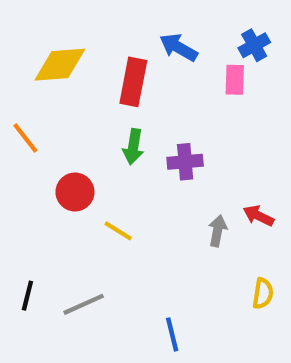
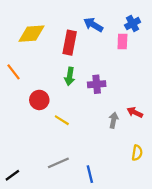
black line: (27, 296) -> (12, 175), moved, turned 40
gray line: (84, 304) -> (58, 163), moved

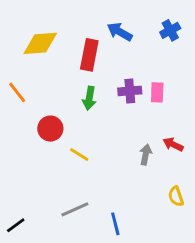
pink rectangle: (122, 42) -> (157, 92), moved
purple cross: (97, 84) -> (130, 91), moved
yellow semicircle: (137, 153) -> (176, 196), turned 152

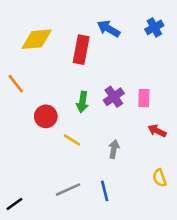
purple cross: (130, 91) -> (114, 97), moved, turned -30
pink rectangle: (157, 92) -> (144, 98), moved
green arrow: (89, 98) -> (82, 102), moved
gray arrow: (146, 155) -> (114, 149), moved
blue line: (115, 224) -> (105, 191), moved

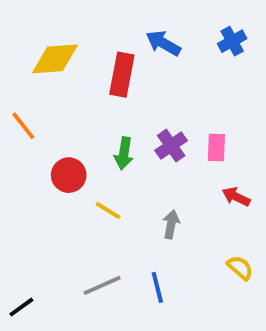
yellow semicircle: (160, 178) -> (240, 268), turned 150

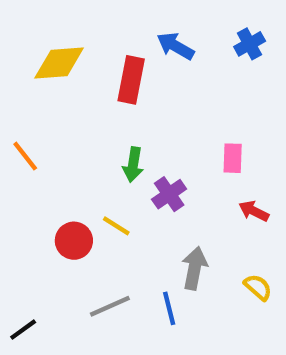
orange line: (23, 126) -> (25, 156), moved
purple cross: (171, 146) -> (169, 194), moved
red circle: (69, 175) -> (74, 241), moved
gray arrow: (171, 224) -> (194, 268), moved, size x1.4

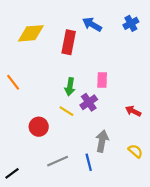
pink rectangle: (233, 158) -> (102, 80), moved
yellow line: (116, 226) -> (66, 111), moved

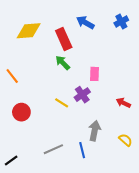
red rectangle: (69, 42) -> (64, 39), turned -35
green arrow: (70, 87) -> (63, 63), moved, turned 126
red circle: (39, 127) -> (21, 112), moved

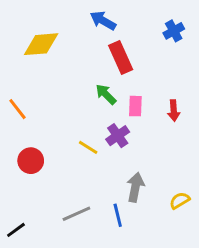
blue arrow: (85, 23) -> (103, 21), moved
red rectangle: (64, 39) -> (121, 57), moved
green arrow: (63, 63) -> (106, 94), moved
red arrow: (123, 103) -> (174, 111), moved, turned -120
yellow semicircle: (125, 140) -> (180, 200), turned -72

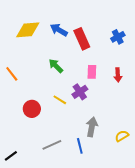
blue arrow: (103, 21) -> (59, 30), moved
blue cross: (174, 31) -> (118, 37), moved
green arrow: (106, 94) -> (56, 66), moved
red circle: (31, 161) -> (32, 109), moved

